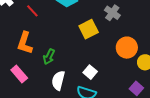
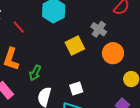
orange circle: (127, 48) -> (113, 53), moved
white square: (90, 72) -> (76, 89), turned 32

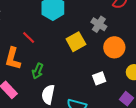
red line: (19, 27) -> (29, 38), moved
white square: (76, 89) -> (99, 78), moved

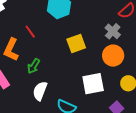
gray cross: (99, 24) -> (113, 31), moved
white square: (99, 78) -> (93, 84), size x1.6

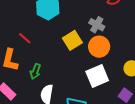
gray cross: (113, 31) -> (97, 25), moved
orange circle: (113, 56) -> (99, 47), moved

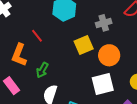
gray cross: (97, 25) -> (104, 23), moved, turned 35

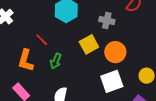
gray cross: (104, 23) -> (107, 20), turned 35
green arrow: (42, 70) -> (56, 61), moved

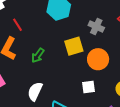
red line: (42, 40) -> (18, 25), moved
white square: (112, 81) -> (88, 87), size x0.6

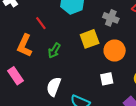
red line: (18, 25) -> (41, 23), moved

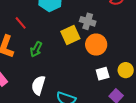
gray cross: (111, 18) -> (88, 21), moved
white square: (107, 79) -> (103, 74), moved

